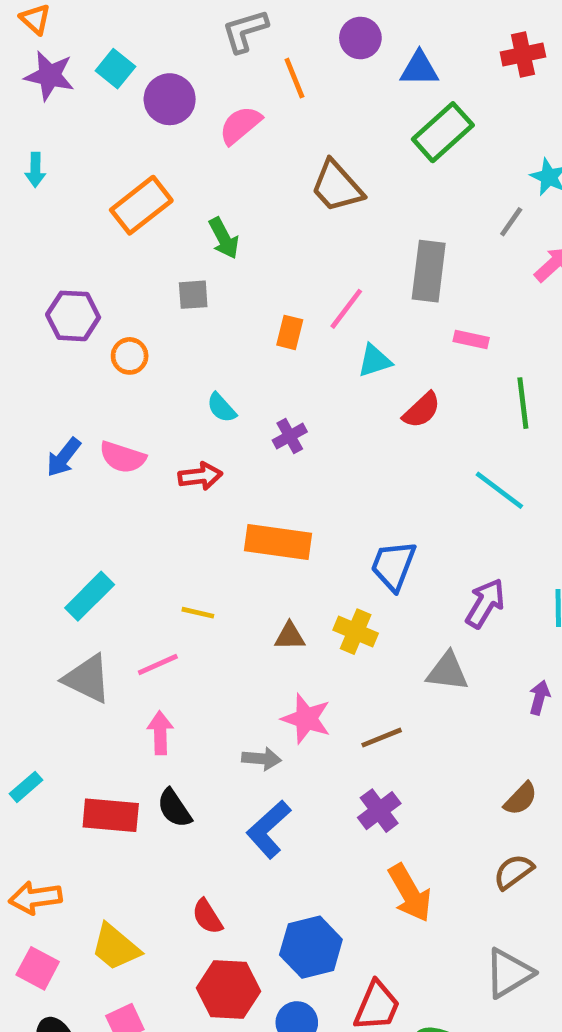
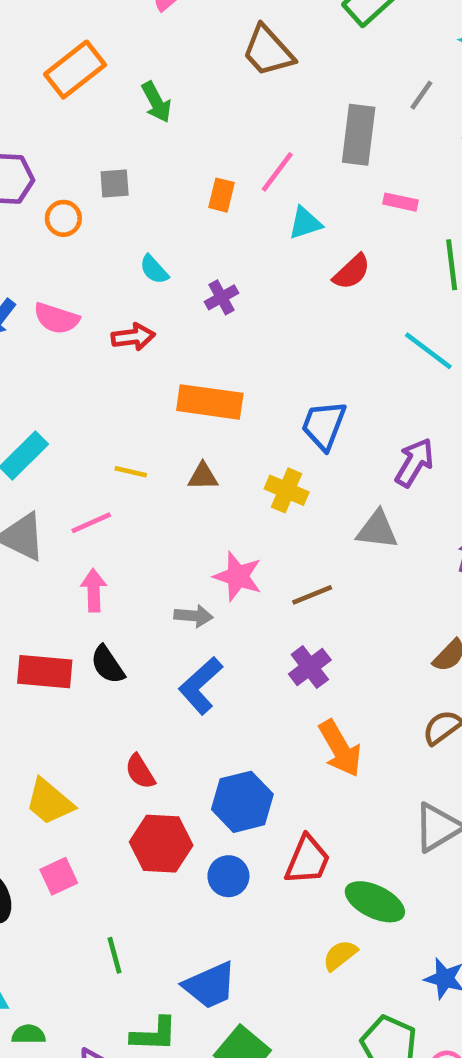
gray line: (511, 222) -> (421, 95), moved
gray square: (193, 295) -> (115, 183), moved
brown triangle: (290, 636) -> (203, 476), moved

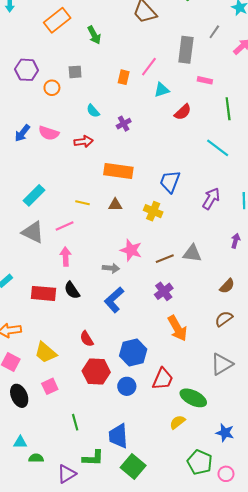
gray triangle: (377, 530) -> (192, 253), moved
blue trapezoid: (210, 985) -> (118, 436), turned 110

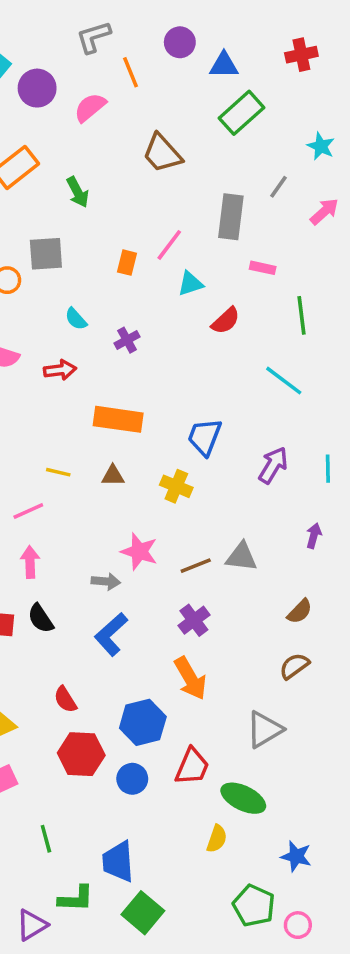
gray square: (75, 72) -> (46, 254), size x1.5
orange arrow: (177, 328) -> (190, 678), moved
gray triangle: (222, 364) -> (264, 729), moved
yellow semicircle: (177, 422) -> (217, 839), turned 147

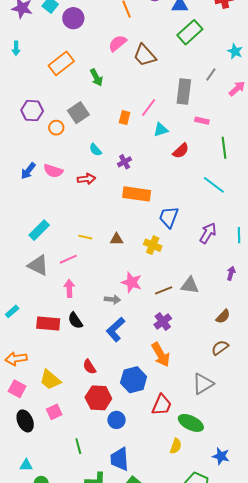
pink semicircle: (90, 107) -> (118, 43), moved
gray square: (46, 254) -> (78, 113), turned -30
orange rectangle: (118, 419) -> (137, 194), moved
blue circle: (132, 779) -> (117, 420), moved

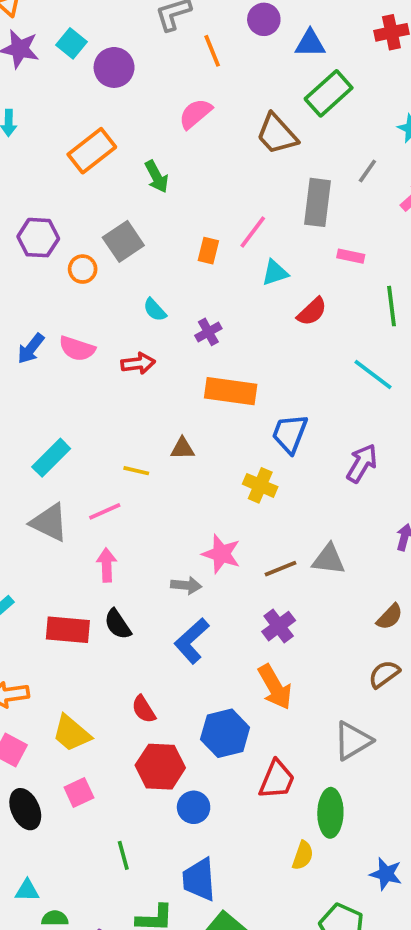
brown trapezoid: (145, 55) -> (277, 134), moved
brown triangle: (117, 239) -> (182, 448), moved
green ellipse: (191, 423) -> (330, 813), turned 65

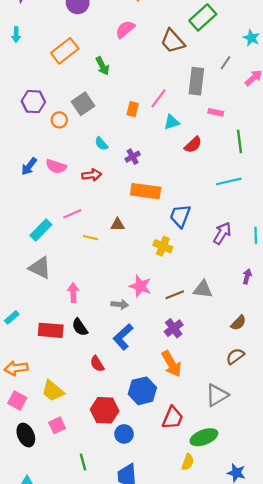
cyan line: (373, 374) -> (229, 181), turned -50
pink line: (105, 511) -> (72, 214), moved
red semicircle: (144, 709) -> (97, 364), moved
green ellipse: (330, 813) -> (204, 437), turned 68

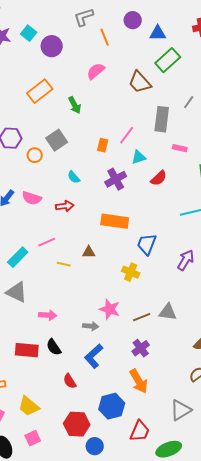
purple cross: (133, 157) -> (116, 179), moved, size x1.5
pink arrow: (73, 293) -> (48, 315), turned 96

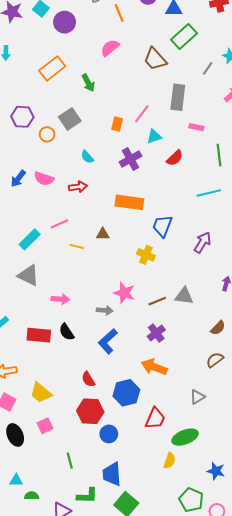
gray line: (189, 102) -> (208, 68), moved
red semicircle: (70, 381) -> (88, 379), moved
orange arrow: (139, 381) -> (154, 367), turned 140
gray triangle: (181, 410) -> (197, 397), size x0.7

